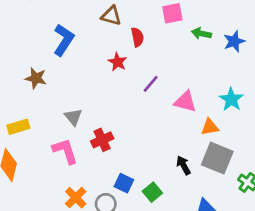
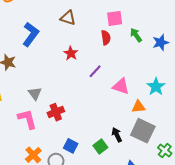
green arrow: (201, 33) -> (136, 35), turned 40
red semicircle: (137, 37) -> (106, 38), moved
green square: (152, 192) -> (100, 147), moved

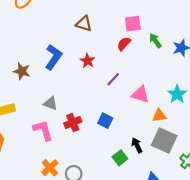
blue L-shape: (31, 34) -> (53, 57), moved
red semicircle: (106, 38) -> (124, 44), turned -128
gray triangle: (35, 93) -> (50, 103), turned -32
blue square: (71, 146) -> (105, 121), moved

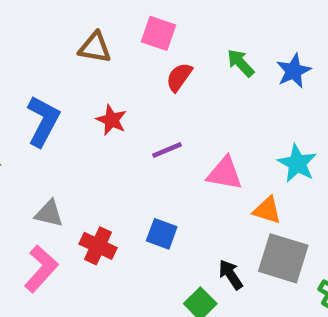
pink square: (133, 24) -> (159, 33), moved, turned 35
purple line: (113, 79) -> (167, 150), turned 32
orange triangle: (159, 116) -> (267, 210), turned 32
red cross: (73, 123) -> (98, 246), turned -35
pink L-shape: (43, 130) -> (41, 269), turned 65

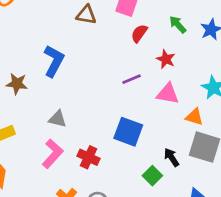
red star: (111, 120) -> (166, 59), moved
blue square: (162, 234) -> (128, 132), size x1.5
red cross: (98, 246) -> (89, 157), moved

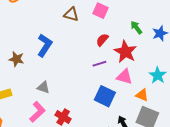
red semicircle: (139, 33) -> (102, 40), moved
red star: (166, 59) -> (125, 52), size x1.6
blue square: (128, 132) -> (105, 96), moved

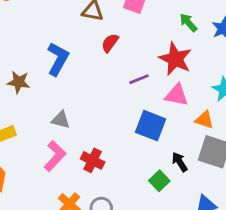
red semicircle: (102, 40) -> (110, 43), moved

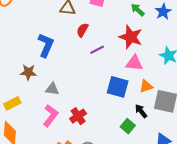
purple line: (139, 79) -> (97, 50), moved
brown star: (19, 82) -> (28, 72), moved
orange triangle: (204, 120) -> (146, 86), moved, turned -32
red cross: (93, 160) -> (78, 116), turned 35

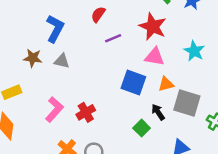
gray triangle: (52, 89) -> (62, 61), moved

